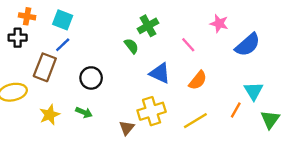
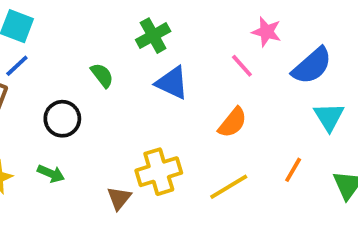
pink line: (188, 45) -> (242, 66), moved
green semicircle: (131, 46) -> (102, 75), moved
blue triangle: (160, 73) -> (172, 83), moved
cyan triangle: (254, 91) -> (329, 117), moved

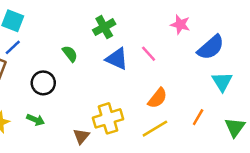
pink line: (242, 66) -> (149, 54), moved
orange semicircle: (233, 123) -> (157, 98), moved

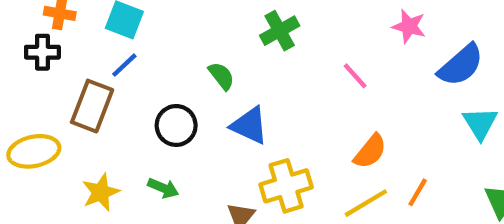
blue triangle: (117, 59) -> (249, 125), moved
orange line: (198, 117) -> (418, 192), moved

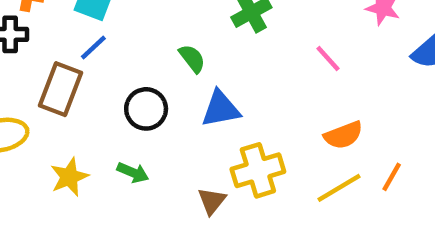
blue triangle: (249, 125) -> (221, 109), turned -36
orange semicircle: (370, 151) -> (343, 135), turned 30

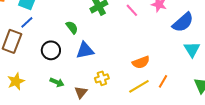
pink line: (328, 58) -> (132, 10), moved
yellow cross: (258, 170) -> (102, 78), size x0.6
green arrow: (133, 172) -> (57, 82), moved

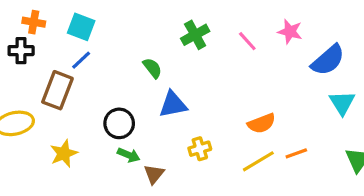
black circle: (51, 50) -> (119, 123), moved
orange line: (163, 81) -> (296, 153), turned 40
brown triangle: (81, 92) -> (154, 174), moved

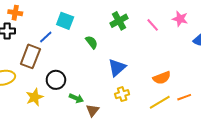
cyan square: (81, 27) -> (65, 21), moved
blue triangle: (173, 104) -> (117, 68), moved, turned -30
black circle: (119, 123) -> (56, 80), moved

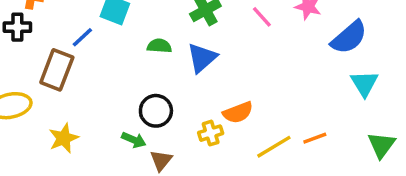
green semicircle: (92, 42) -> (159, 46), turned -48
blue triangle: (117, 68) -> (202, 58), moved
orange semicircle: (162, 78) -> (238, 113), moved
black circle: (56, 80) -> (156, 111), moved

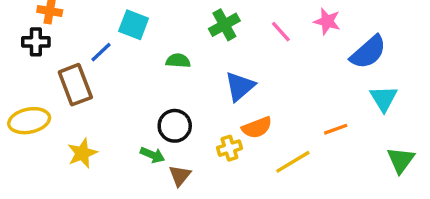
blue triangle: (202, 58) -> (240, 86), moved
brown rectangle: (57, 70) -> (75, 85), turned -42
orange line: (315, 138) -> (336, 129), moved

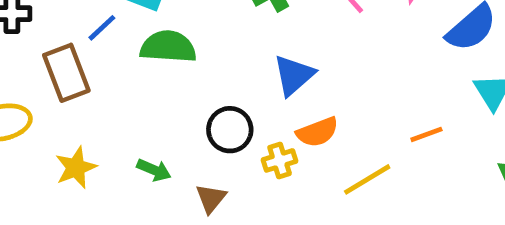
green semicircle: (178, 61) -> (168, 47), moved, size x1.6
black circle: (175, 126) -> (230, 130), moved
green arrow: (152, 155) -> (154, 170), moved

